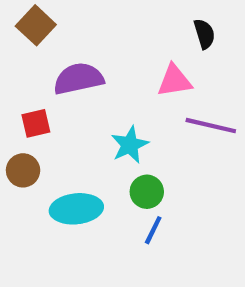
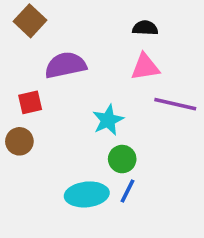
black semicircle: (204, 34) -> (145, 28), moved, turned -70
cyan ellipse: (76, 209) -> (87, 194), moved

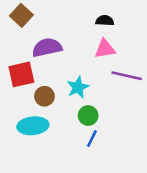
red square: (30, 102) -> (21, 74), size x1.5
brown circle: (19, 141) -> (44, 96), moved
cyan ellipse: (87, 194) -> (33, 126), moved

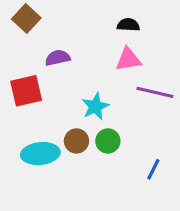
purple semicircle: (47, 47) -> (58, 58), size x0.7
brown circle: (44, 96) -> (76, 141), moved
blue line: (92, 139) -> (153, 169), moved

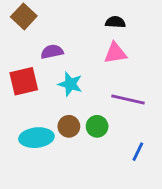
purple line: (155, 92) -> (128, 100), moved
cyan star: (95, 106) -> (70, 84), moved, turned -30

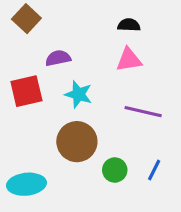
brown circle: (69, 126) -> (77, 142), size x1.6
green circle: (97, 126) -> (115, 170), moved
cyan ellipse: (36, 138) -> (26, 184), moved

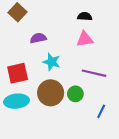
red square: (26, 91) -> (18, 73), moved
green circle: (115, 170) -> (75, 94), moved
cyan ellipse: (26, 184) -> (17, 101), moved

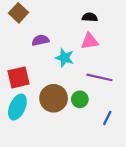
cyan star: (52, 62) -> (65, 58), moved
cyan ellipse: (17, 101) -> (17, 107), turned -60

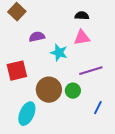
purple line: (100, 77) -> (91, 71), turned -30
cyan ellipse: (17, 107) -> (27, 114), moved

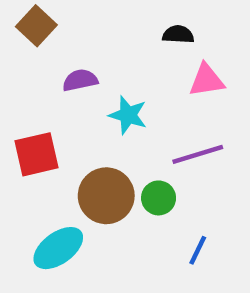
pink triangle: (82, 38) -> (206, 80), moved
blue line: (98, 108) -> (198, 250), moved
cyan ellipse: (27, 114) -> (58, 248), turned 30

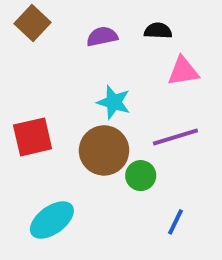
purple semicircle: (80, 80) -> (102, 37), moved
brown circle: (106, 196) -> (104, 150), moved

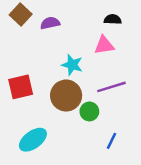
black semicircle: (158, 31) -> (113, 19), moved
purple semicircle: (102, 37) -> (50, 23), moved
pink triangle: (183, 71) -> (104, 45), moved

